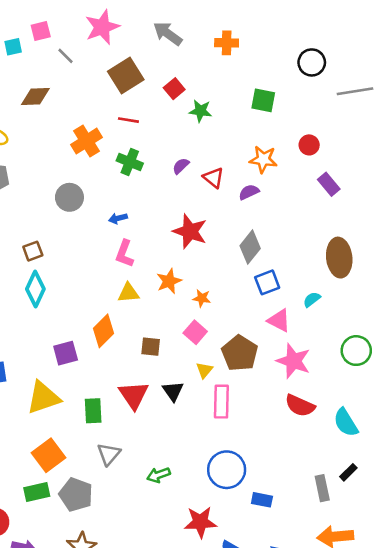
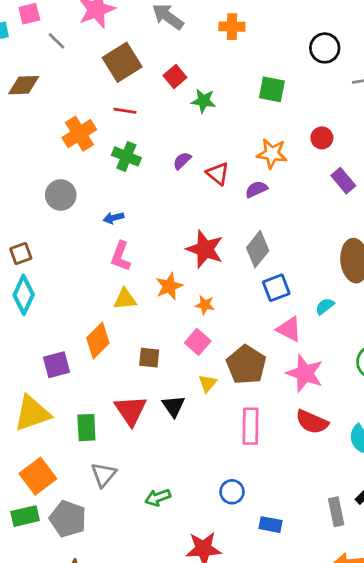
red star: (190, 231) -> (205, 249), moved
pink rectangle: (221, 402) -> (251, 426), moved
blue circle: (227, 470) -> (232, 492), size x0.6

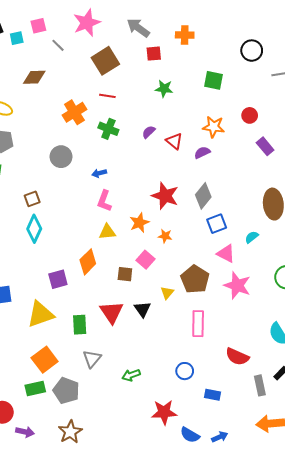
red square: (175, 77) -> (154, 54), moved, turned 35
pink square: (198, 342) -> (146, 260), moved
red semicircle: (312, 422) -> (237, 357), moved

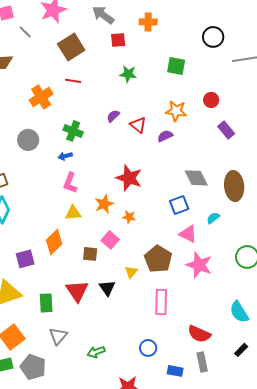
green cross: (108, 129) -> (73, 131), moved
gray diamond: (203, 196) -> (196, 178), moved, turned -65
gray rectangle: (260, 385) -> (202, 362), moved

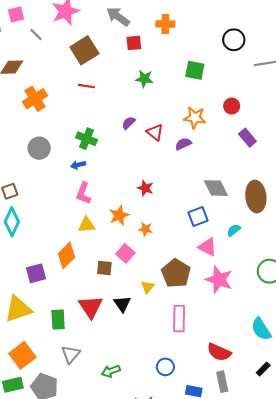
orange cross: (41, 97) -> (35, 99), moved
red star: (129, 178) -> (145, 188), size x0.6

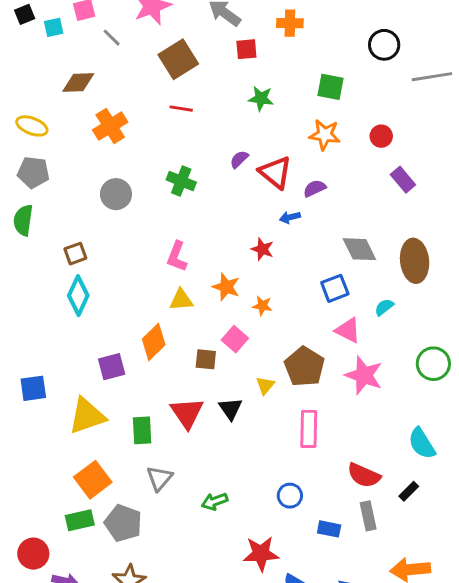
orange star: (195, 118) -> (325, 135), moved
red triangle: (155, 132) -> (275, 172), size x1.4
blue arrow: (78, 165) -> (290, 217), moved
orange star: (119, 215) -> (226, 287), turned -30
black rectangle: (263, 369) -> (409, 491), moved

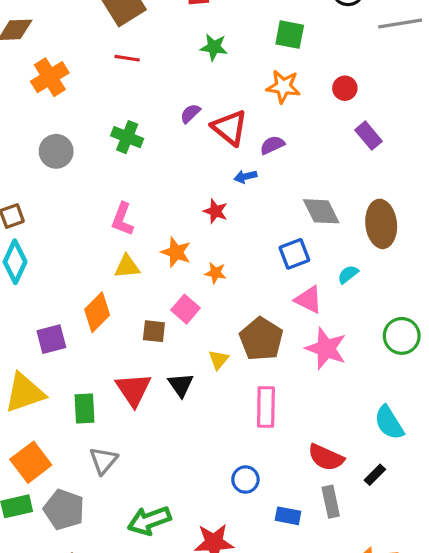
green arrow: (215, 501) -> (149, 521), moved, size x1.5

